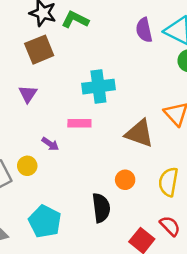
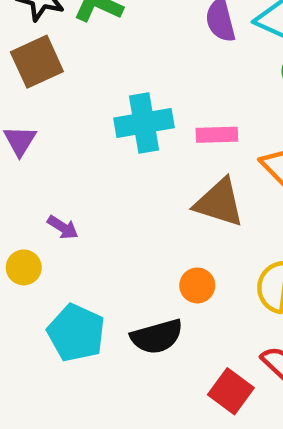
pink rectangle: (79, 123) -> (217, 135), moved
black semicircle: (101, 208) -> (157, 337), turned 84
cyan pentagon: (45, 221) -> (76, 333), moved

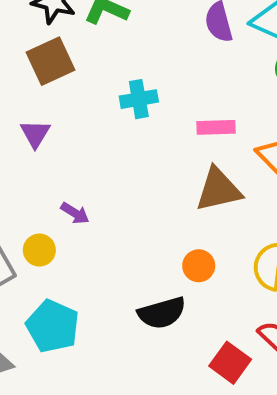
cyan cross: (144, 123) -> (139, 99), moved, size x0.7
brown triangle: (219, 203) -> (219, 190), turned -30
cyan pentagon: (76, 333) -> (53, 326), moved

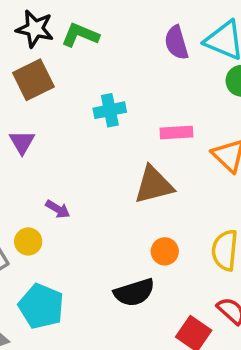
brown triangle: (219, 190) -> (154, 185), moved

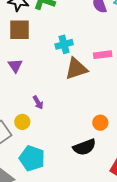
brown square: (33, 80) -> (20, 30), turned 30
brown triangle: (154, 185) -> (76, 69), moved
purple arrow: (58, 209) -> (38, 102), turned 32

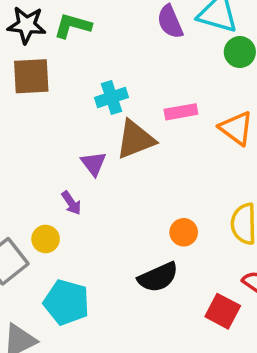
purple triangle: (15, 66) -> (93, 163), moved

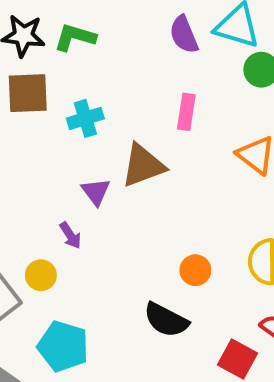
cyan cross: (111, 97) -> (85, 118), moved
pink rectangle: (181, 112) -> (186, 112), moved, turned -72
black semicircle: (158, 277) -> (166, 320), turned 51

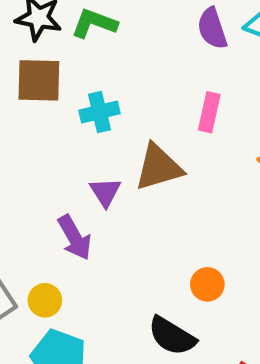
purple arrow: (70, 235) -> (75, 237), size x1.5
yellow circle: (41, 275) -> (45, 300), moved

